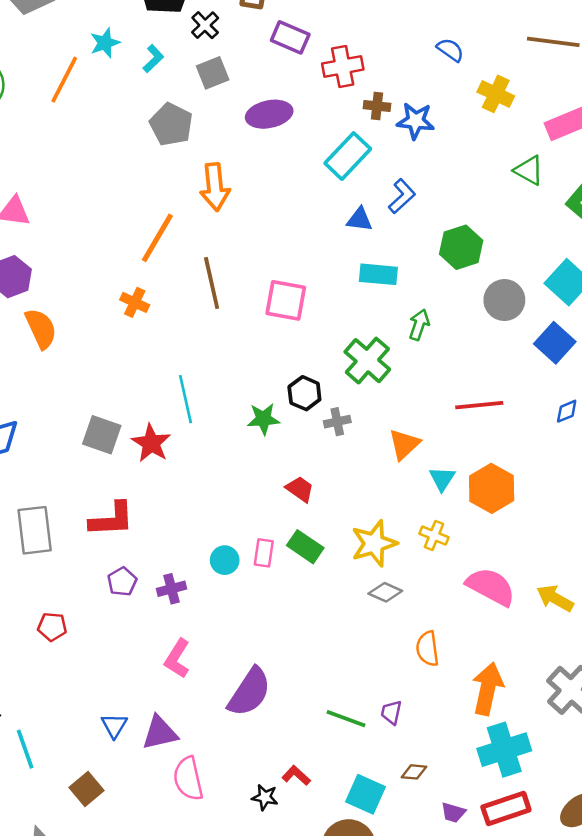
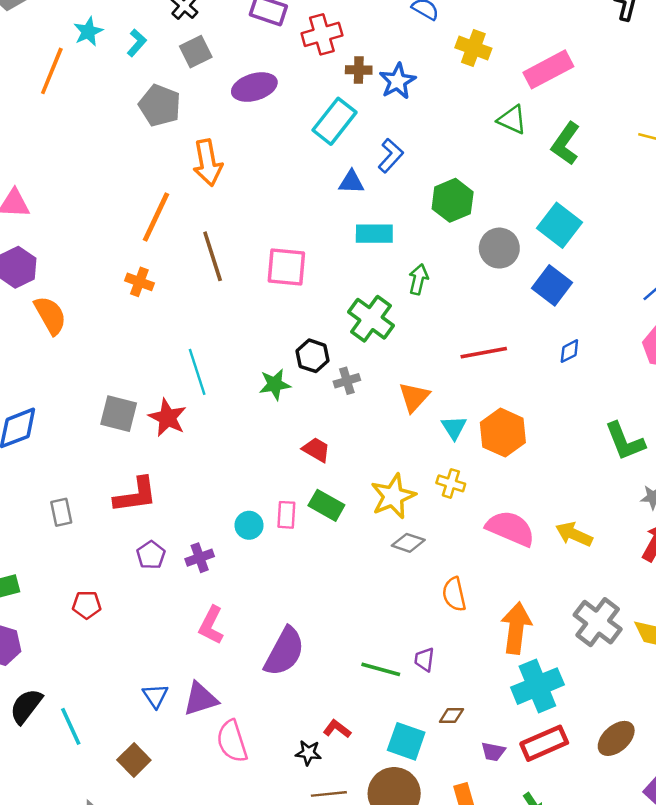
blue star: (416, 121) -> (397, 81), turned -30
gray rectangle: (35, 530) -> (61, 512), size x0.6

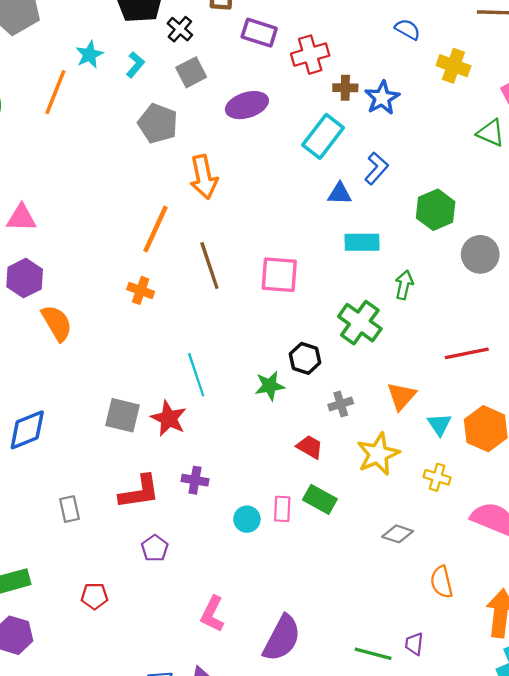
gray cross: (347, 381) -> (341, 404), moved
yellow star: (393, 496) -> (378, 454), moved
purple cross: (200, 558) -> (195, 480), moved, turned 30

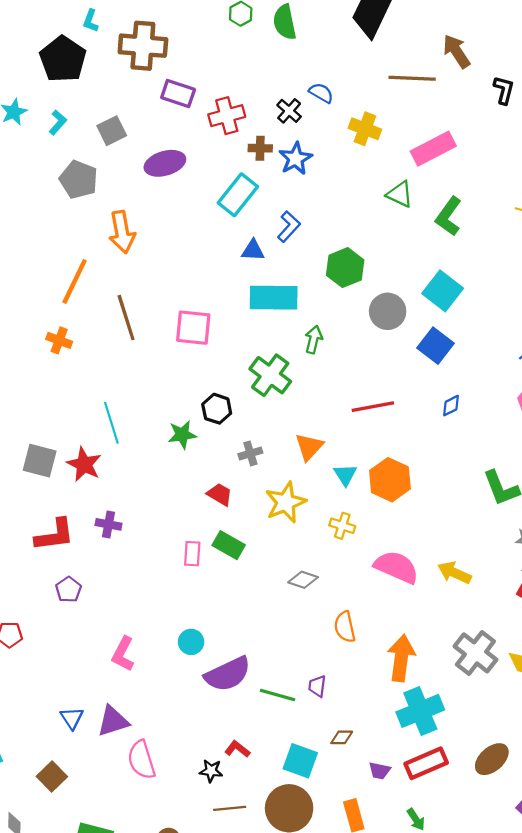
black cross: (180, 29) -> (289, 111), moved
cyan rectangle: (362, 242) -> (274, 298), size x1.4
cyan circle: (247, 519) -> (191, 642), moved
purple semicircle: (282, 638) -> (228, 674), moved, turned 36

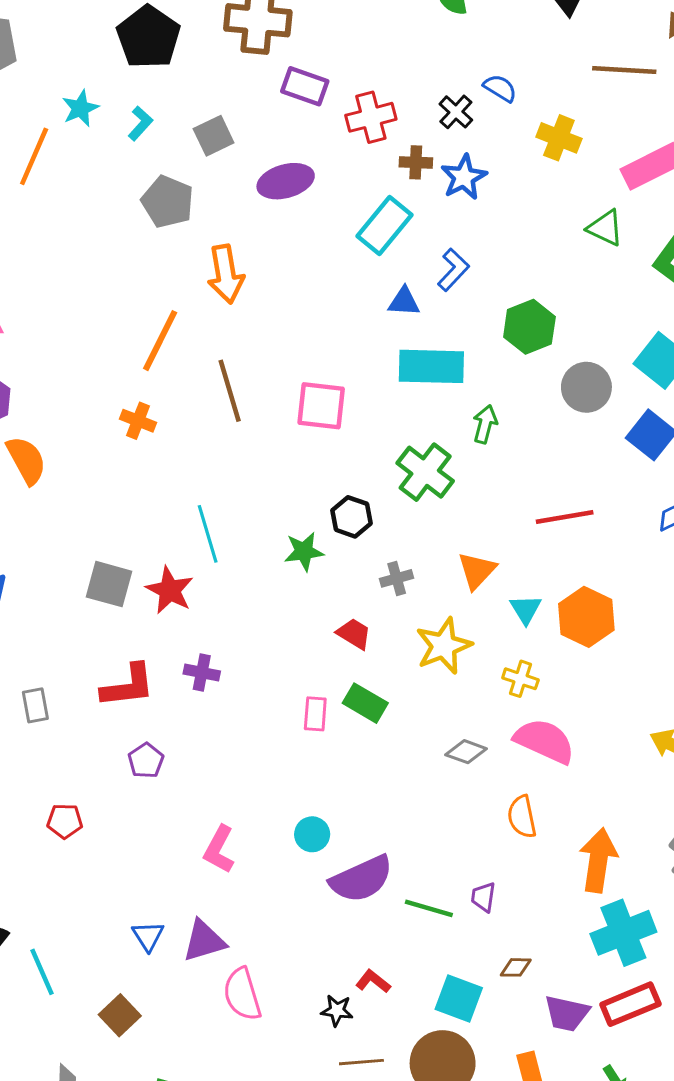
pink semicircle: (396, 567) -> (545, 741), moved
purple trapezoid: (380, 771) -> (567, 1013), size x1.5

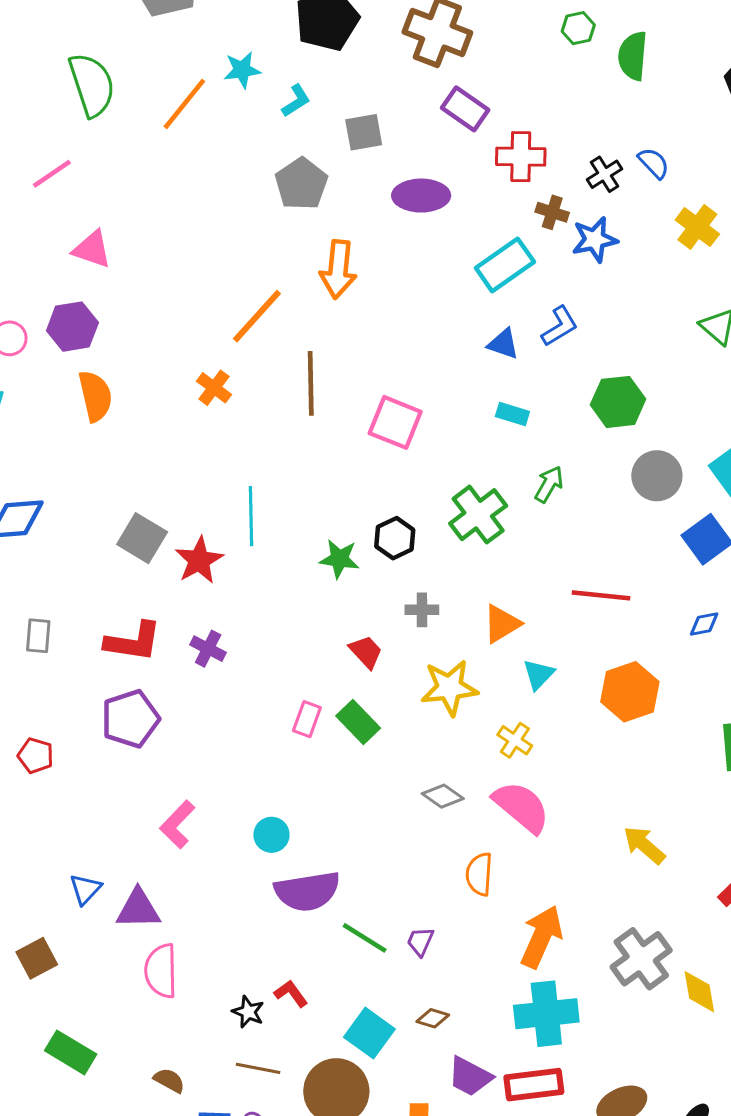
cyan rectangle: (431, 366) -> (512, 414), size x0.5
orange hexagon: (586, 617) -> (630, 692), moved
purple pentagon: (146, 761) -> (130, 719), size x1.6

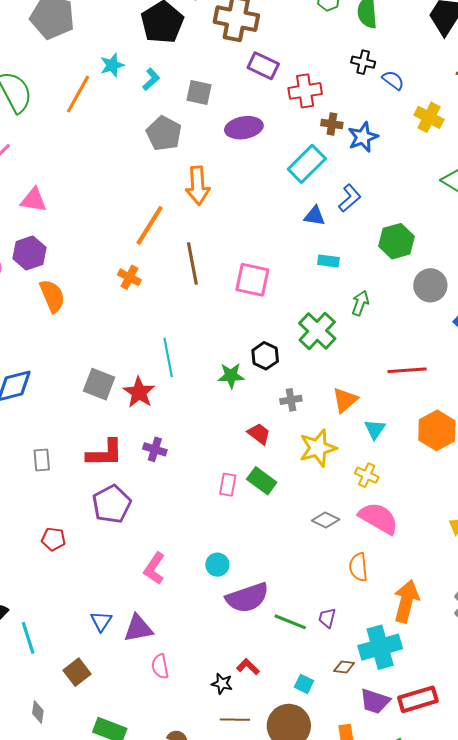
gray square: (364, 132) -> (199, 93), turned 32
black cross: (604, 174) -> (363, 62), moved, turned -35
pink semicircle: (161, 971) -> (160, 666), size x0.7
cyan cross: (546, 1014) -> (380, 647), moved
cyan square: (369, 1033) -> (304, 684), size x0.6

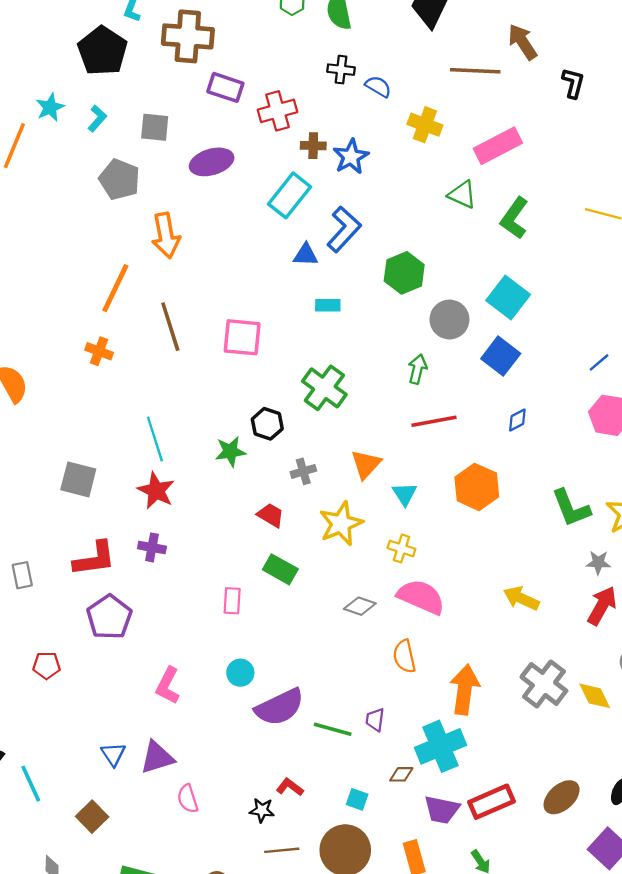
blue L-shape: (350, 198) -> (344, 229), size x1.4
green arrow: (360, 303) -> (417, 369), moved
red star: (139, 392) -> (156, 491), moved
pink rectangle: (228, 485) -> (232, 601), moved

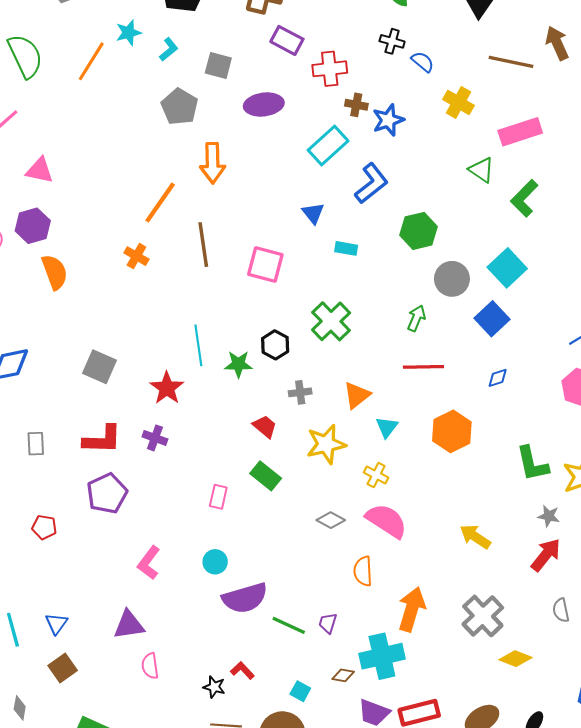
blue triangle: (306, 255) -> (313, 213), moved, turned 40
cyan line: (155, 439) -> (198, 345), moved
yellow diamond: (595, 696) -> (515, 659), moved, turned -52
blue triangle: (113, 754) -> (56, 623), moved

